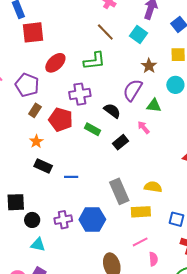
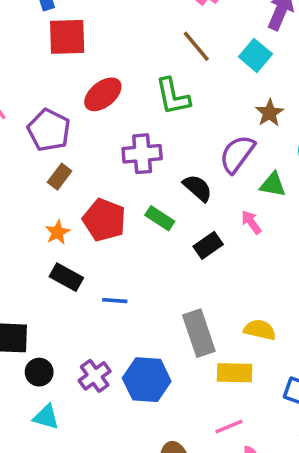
green L-shape: (94, 61) -> (173, 96), turned 80
red pentagon: (61, 120) -> (104, 220), moved
purple cross: (63, 220) -> (95, 376), turned -30

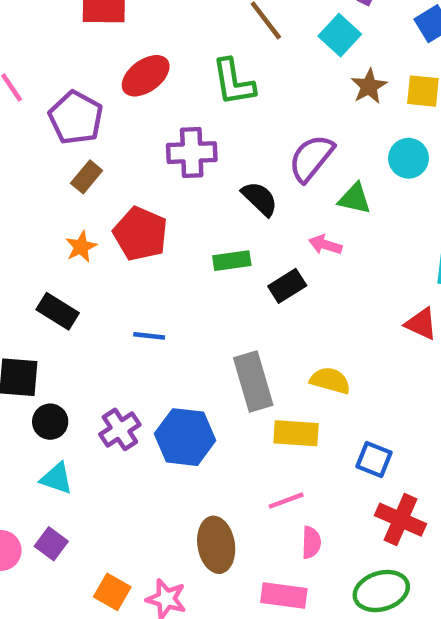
brown star: (270, 113) -> (369, 86), moved
green rectangle: (160, 218) -> (232, 261), moved, turned -44
pink arrow: (251, 222) -> (325, 245), turned -40
black rectangle: (208, 245) -> (287, 286), moved
black rectangle: (66, 277) -> (58, 311), moved

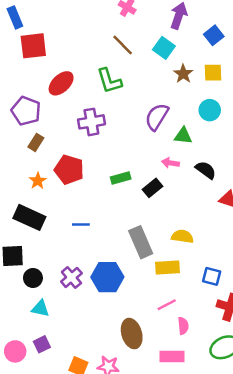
black semicircle: (260, 199) -> (206, 170), moved
black rectangle: (58, 311) -> (29, 217), size x1.4
purple square: (51, 544) -> (42, 344), turned 35

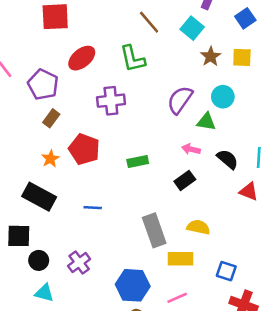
cyan circle: (210, 110) -> (223, 97), moved
black rectangle: (152, 188) -> (185, 180), moved
blue hexagon: (107, 277) -> (133, 285), moved

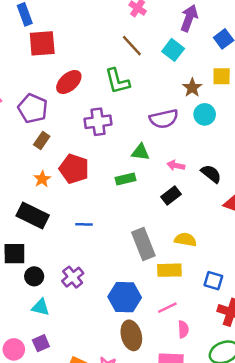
brown star: (211, 56) -> (192, 88), moved
purple semicircle: (180, 100) -> (164, 119), turned -136
green triangle: (206, 122) -> (140, 152), moved

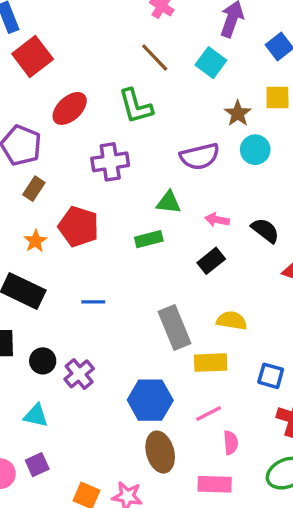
red square: (42, 43) -> (33, 57), turned -32
black circle: (34, 276) -> (43, 361), moved

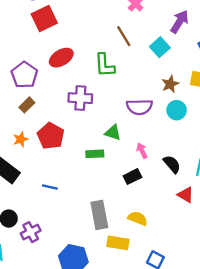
pink arrow: (217, 220) -> (142, 151), turned 42

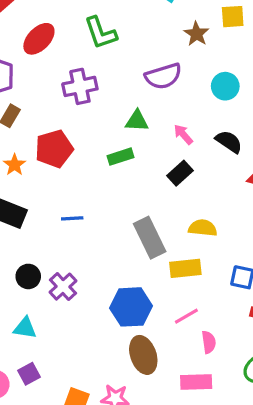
cyan circle: (177, 110) -> (225, 86), moved
red pentagon: (51, 136) -> (54, 149), turned -30

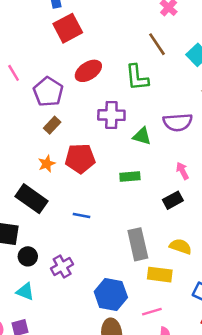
green triangle: (137, 121) -> (142, 136), moved
black circle: (28, 276) -> (28, 256), moved

